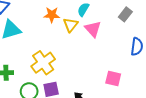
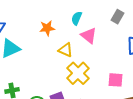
yellow triangle: (70, 25) -> (66, 50), moved, turned -35
yellow cross: (43, 63) -> (78, 73), moved

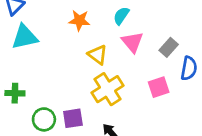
gray rectangle: (118, 17) -> (169, 47), moved
pink square: (116, 80) -> (159, 87), moved, turned -35

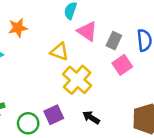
orange star: (79, 20) -> (18, 28), moved
gray rectangle: (169, 47) -> (114, 41), moved

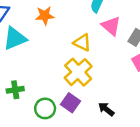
yellow cross: (77, 80) -> (78, 72), moved
purple square: (54, 115) -> (71, 103), turned -36

